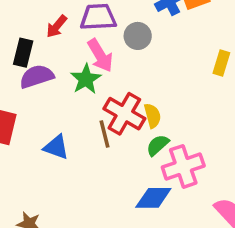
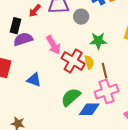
pink arrow: (100, 55) -> (53, 45), moved
green star: (86, 79) -> (98, 41), moved, turned 30
brown line: (104, 134) -> (105, 71), moved
green semicircle: (158, 145) -> (71, 97), moved, size x1.5

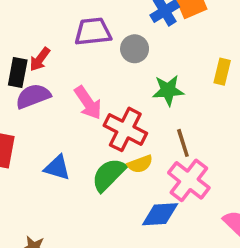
red arrow: (35, 11) -> (40, 59), moved
yellow semicircle: (89, 62) -> (140, 164), moved, turned 88
pink cross: (107, 91) -> (189, 180), turned -30
green semicircle: (71, 97) -> (109, 175), moved

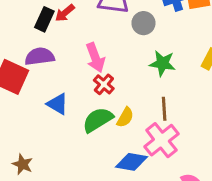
purple semicircle: (33, 96) -> (40, 56), moved
red cross: (125, 129) -> (104, 84), moved, size x0.6
yellow semicircle: (140, 164) -> (125, 117), turned -54

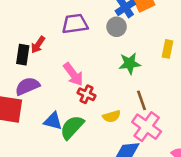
gray circle: (143, 23) -> (117, 27), moved
yellow semicircle: (125, 117) -> (112, 116), turned 60
green semicircle: (98, 120) -> (72, 127), moved

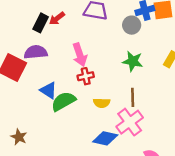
red cross: (86, 94) -> (86, 76), turned 35

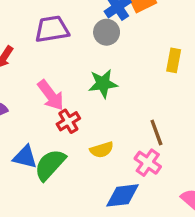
green star: (133, 61) -> (103, 84), moved
brown line: (133, 97) -> (156, 132), moved
pink cross: (130, 122) -> (148, 163), size x0.7

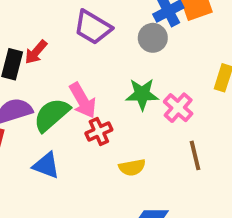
purple trapezoid: (52, 29) -> (93, 27), turned -147
pink cross: (148, 163) -> (178, 108), moved
green semicircle: (50, 165) -> (52, 115), moved

